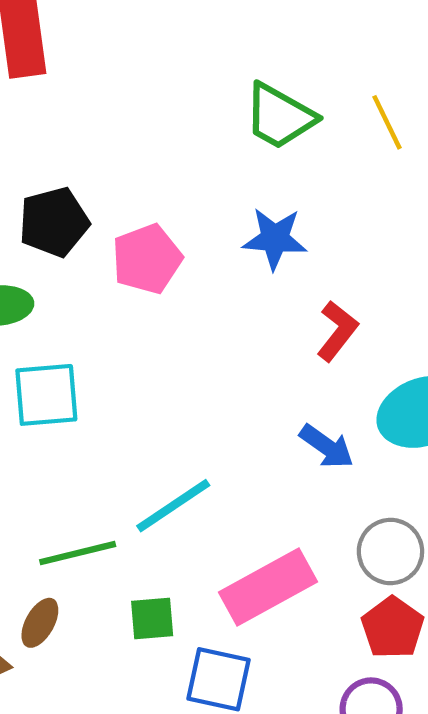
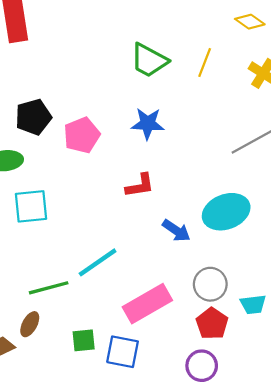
yellow line: (387, 122) -> (205, 62), turned 48
red L-shape: (337, 331) -> (140, 185), moved, turned 44
green square: (152, 618) -> (84, 340), moved

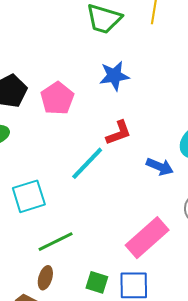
cyan square: (31, 206) -> (29, 196), moved
cyan line: (98, 262) -> (87, 163), moved
green square: (84, 340) -> (97, 282), turned 35

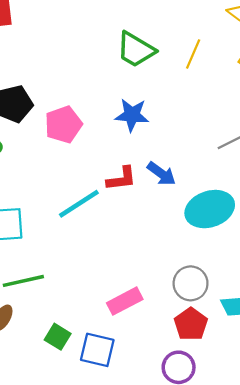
blue arrow: (160, 167) -> (161, 174), moved
pink rectangle: (147, 238) -> (125, 301), size x0.7

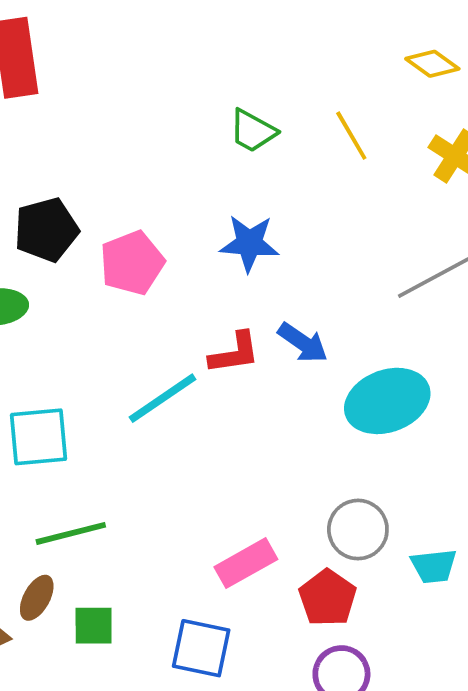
green trapezoid: (136, 50) -> (253, 131), size x0.7
yellow line: (193, 54) -> (351, 136), turned -52
red pentagon: (191, 324) -> (328, 598), moved
green square: (58, 337) -> (94, 626), moved, turned -30

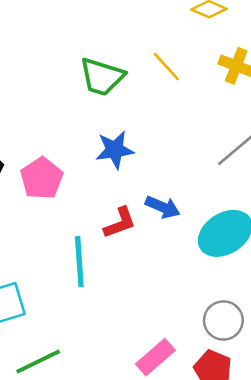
green trapezoid: (253, 131) -> (102, 77), size x1.4
cyan line: (162, 398) -> (79, 262), turned -48

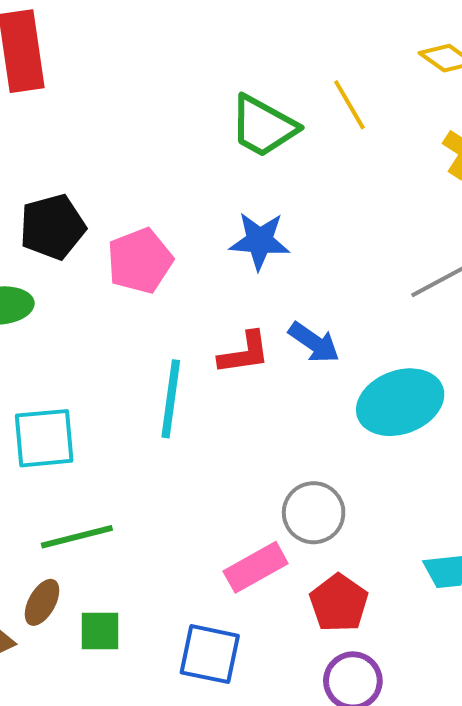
yellow line: (166, 67) -> (349, 105), moved
gray circle: (223, 320) -> (314, 513), moved

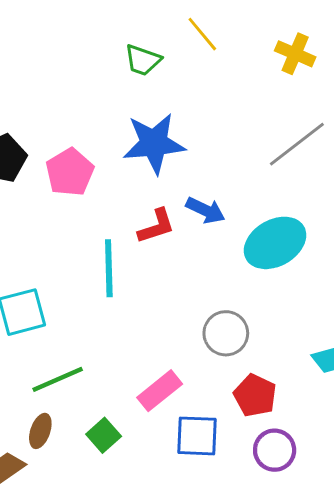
green trapezoid: (263, 126) -> (143, 60), size x0.7
blue star: (260, 241) -> (154, 143), size x1.4
pink rectangle: (256, 567) -> (160, 391), moved
green square: (100, 631) -> (104, 435), moved, turned -32
blue square: (210, 654) -> (197, 436), moved

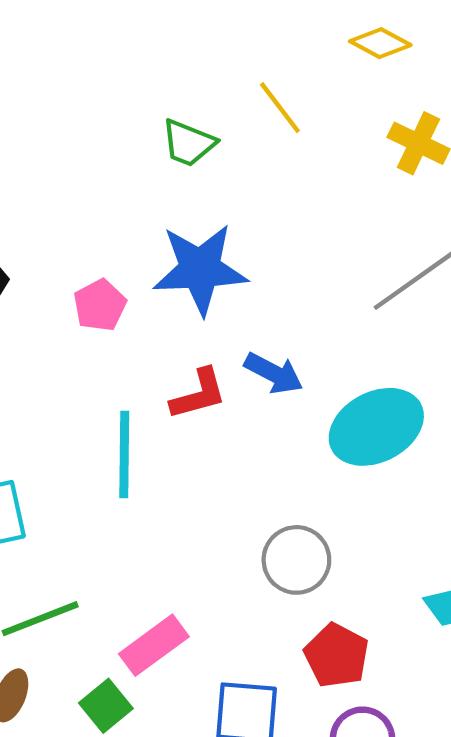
pink pentagon: (70, 172) -> (100, 305), moved, size x0.7
pink rectangle: (160, 391) -> (154, 645), moved

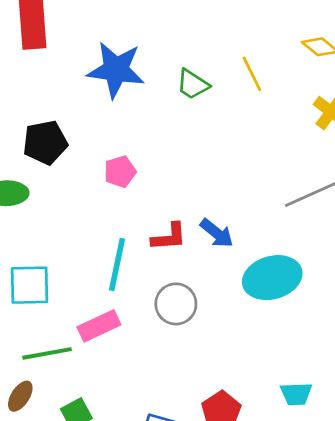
blue star: (200, 269) -> (116, 70), moved
gray circle: (296, 560) -> (176, 304), moved
pink rectangle: (154, 645) -> (99, 326), moved

